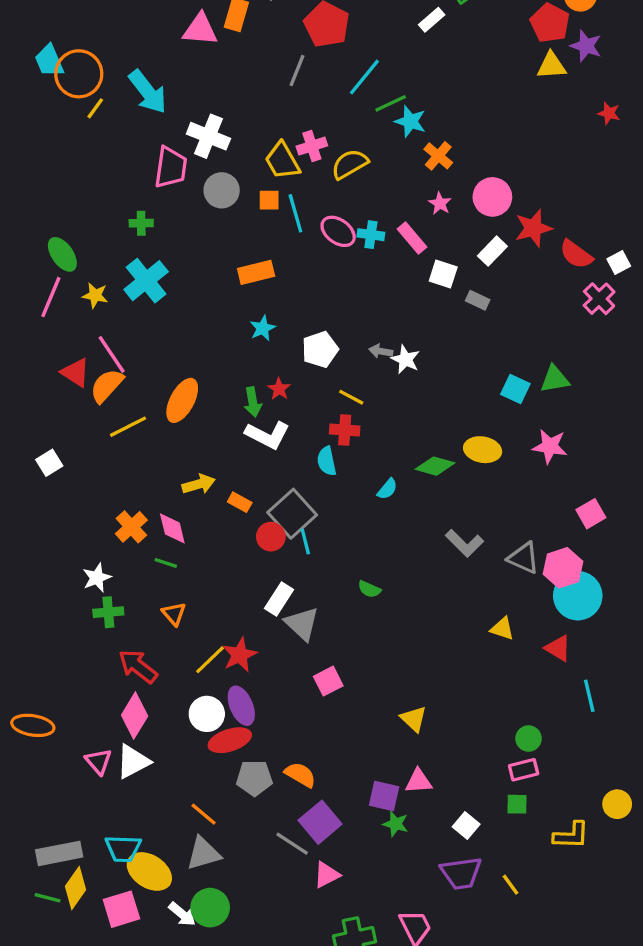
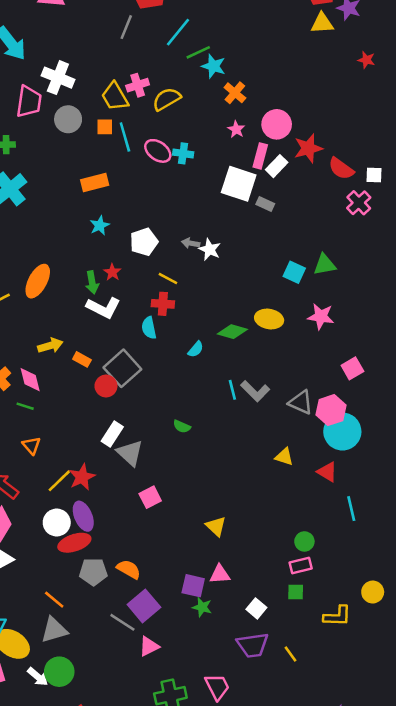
pink rectangle: (412, 238) -> (260, 156), moved, turned 55
white square: (619, 263) -> (374, 175), turned 30
white square: (443, 274) -> (239, 184), size x1.6
cyan line: (305, 542) -> (232, 390), moved

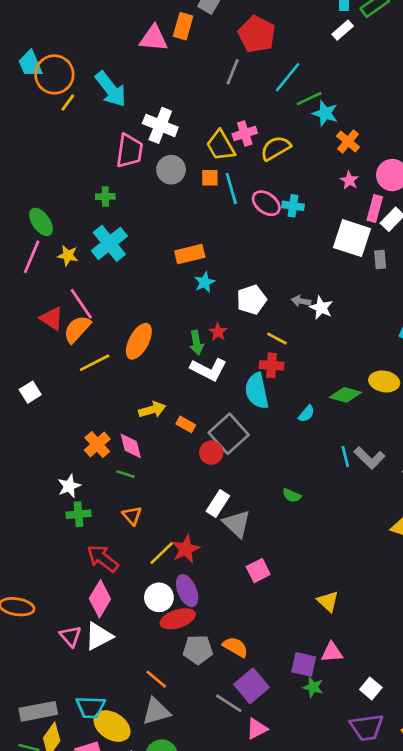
orange rectangle: (95, 182) -> (190, 254), moved
gray rectangle: (265, 204) -> (380, 259), turned 60
cyan semicircle: (149, 328) -> (257, 391), size x1.5

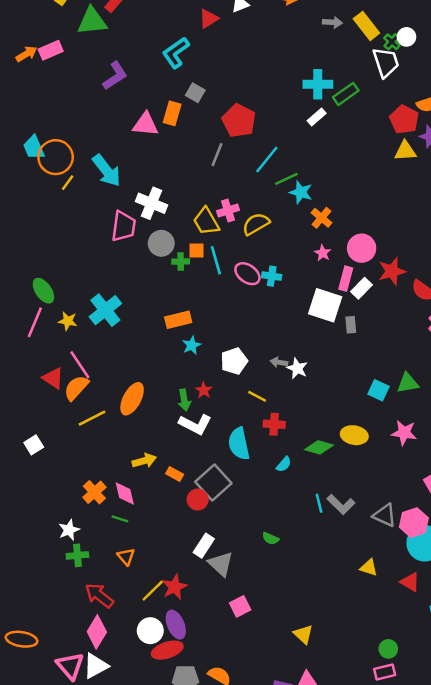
green cross: (105, 196) -> (181, 262), moved
red cross: (272, 365) -> (274, 424), moved
pink triangle: (70, 636) -> (70, 666), size x1.4

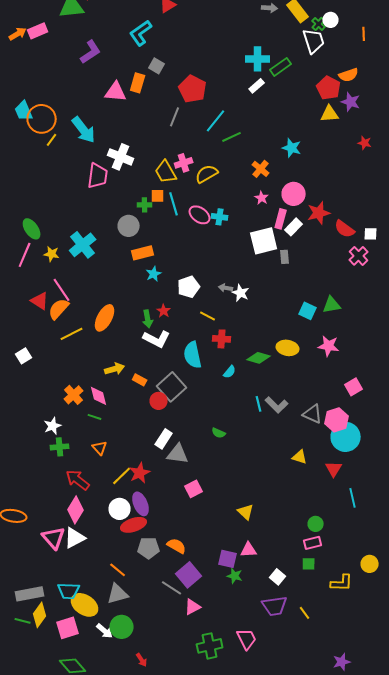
cyan star: (301, 192) -> (292, 148), moved
gray circle: (161, 243) -> (129, 226), moved
white square: (325, 305) -> (264, 241), turned -32
gray triangle: (221, 564) -> (178, 454), turned -35
red triangle: (410, 582) -> (334, 469), turned 30

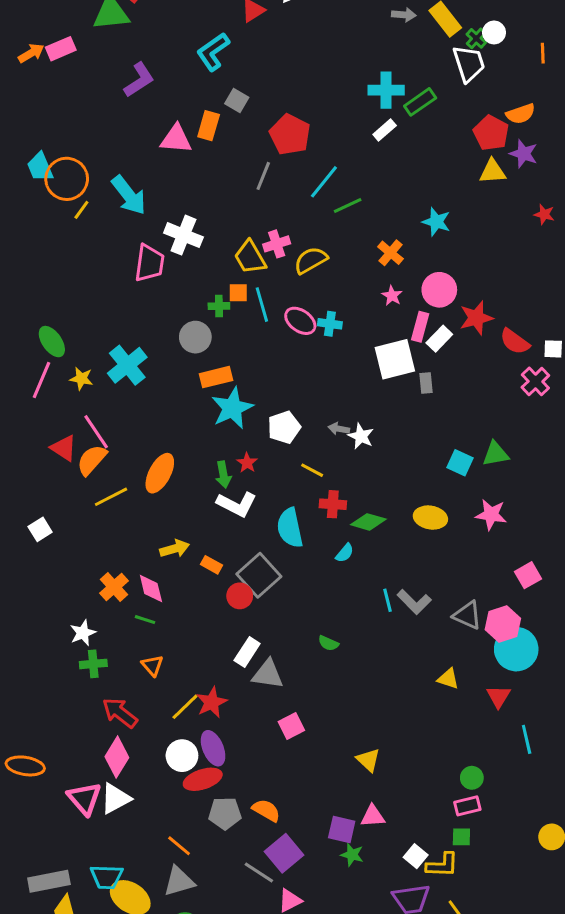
cyan star: (154, 274) -> (232, 408), size x1.8
green diamond: (259, 358) -> (368, 522), moved
yellow L-shape: (342, 583) -> (442, 865), moved

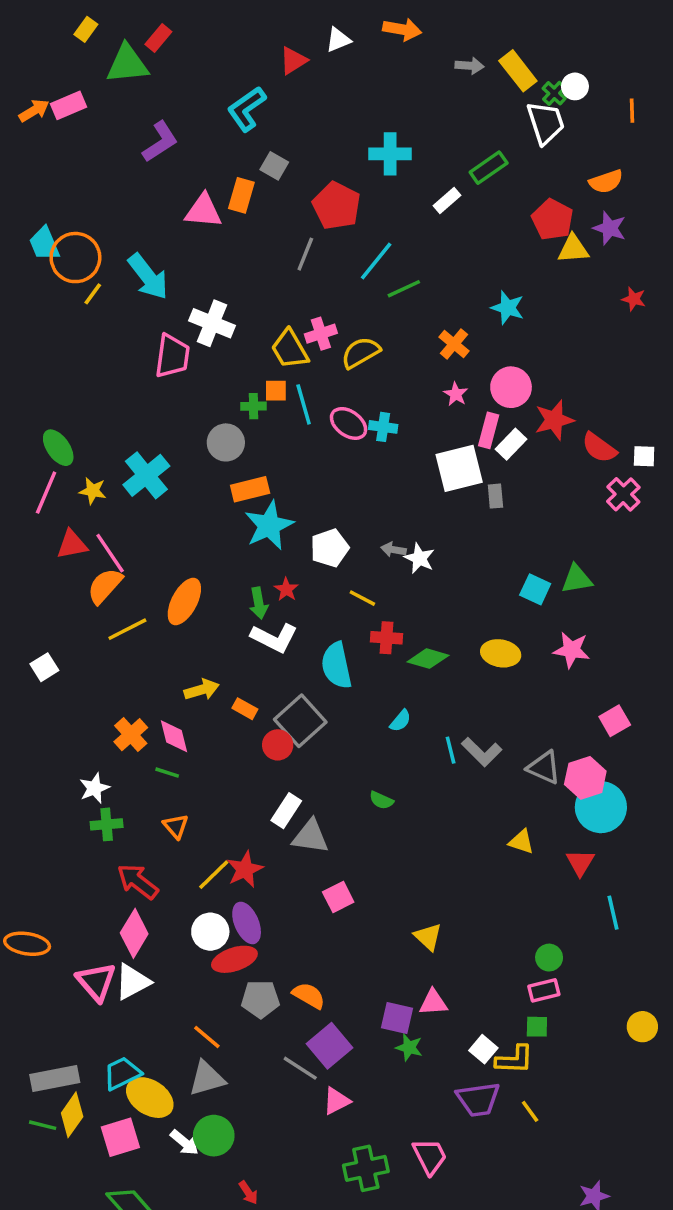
cyan cross: (386, 90) -> (390, 154), moved
red pentagon: (491, 133) -> (552, 220), moved
red triangle: (64, 448) -> (72, 544), moved, turned -44
cyan semicircle: (345, 553) -> (400, 721), moved
cyan trapezoid: (107, 877) -> (122, 1073), turned 152

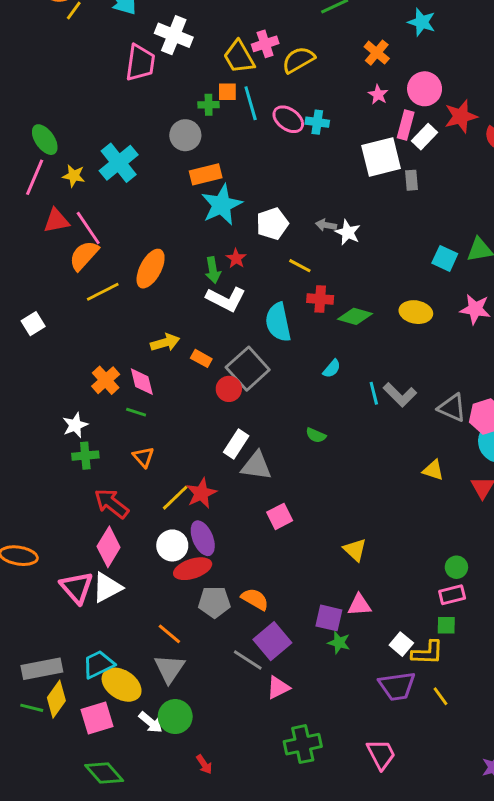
gray triangle: (207, 1079) -> (169, 669), turned -40
pink trapezoid: (430, 1156) -> (381, 754), moved

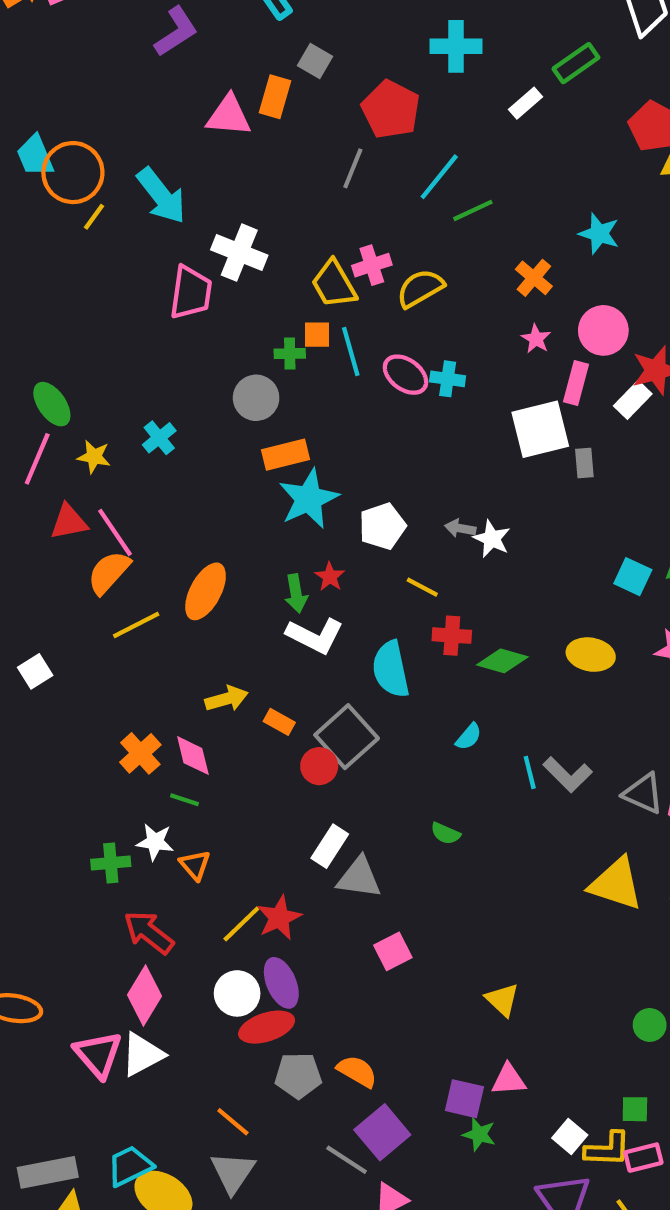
white rectangle: (425, 137) -> (633, 400), moved
cyan cross: (119, 163) -> (159, 438), size x0.6
white star: (75, 425) -> (155, 842), moved, turned 30
yellow triangle: (433, 470) -> (616, 884), size x1.8
pink rectangle: (452, 595) -> (643, 1158), moved

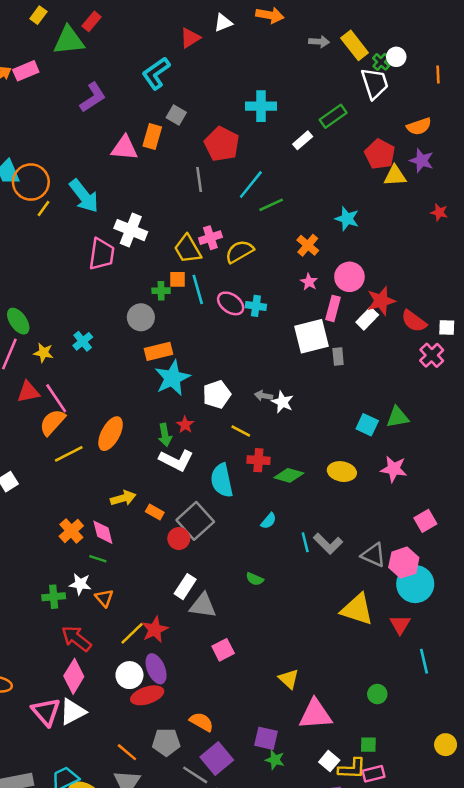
gray line: (353, 168) -> (199, 179), turned -30
gray pentagon: (298, 1075) -> (166, 742), moved
pink triangle: (509, 1080) -> (315, 714), moved, size x1.6

